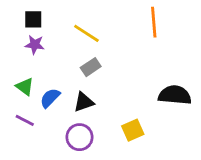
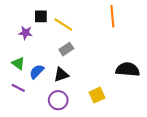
black square: (33, 19) -> (41, 16), moved

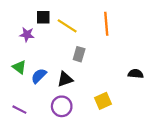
orange line: (112, 16) -> (106, 24), moved
gray rectangle: (66, 49) -> (79, 54), moved, turned -40
black semicircle: (128, 69) -> (136, 74), size x0.6
purple line: (18, 88) -> (19, 110), moved

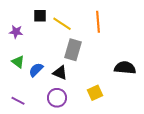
purple star: (27, 35) -> (16, 32), moved
gray rectangle: (79, 54) -> (73, 50), size x1.5
black semicircle: (136, 74) -> (125, 68), size x1.5
black triangle: (65, 79) -> (60, 73), turned 42

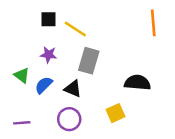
orange line: (98, 22) -> (153, 23), moved
purple star: (16, 32) -> (49, 55), moved
black semicircle: (125, 68) -> (137, 83), moved
purple line: (18, 101) -> (22, 123), turned -32

